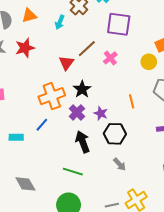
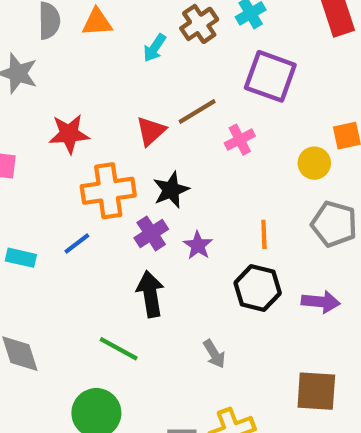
red star: (25, 48) -> (69, 134), moved
black hexagon: (115, 134) -> (258, 288), moved

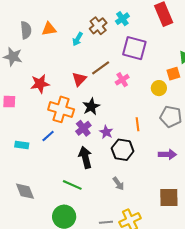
orange cross: (108, 191) -> (61, 109), turned 30
black hexagon: (258, 288) -> (123, 150), moved

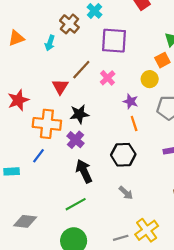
black star: (91, 107) -> (79, 114), turned 30
purple star: (106, 132) -> (131, 101), moved
green line: (72, 185) -> (76, 204), turned -42
gray diamond: (25, 191) -> (25, 221), turned -50

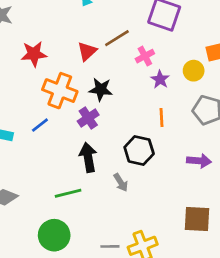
purple star: (131, 101) -> (160, 79), moved
gray arrow: (126, 193) -> (121, 182), moved

